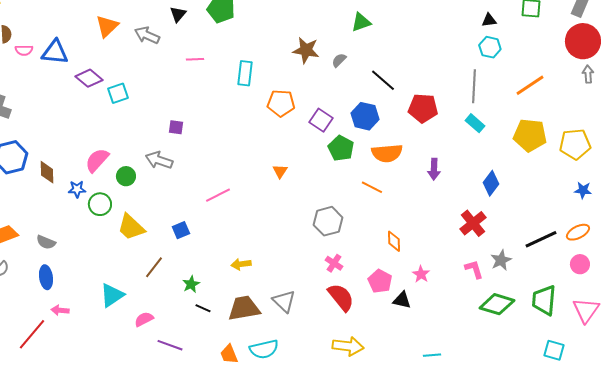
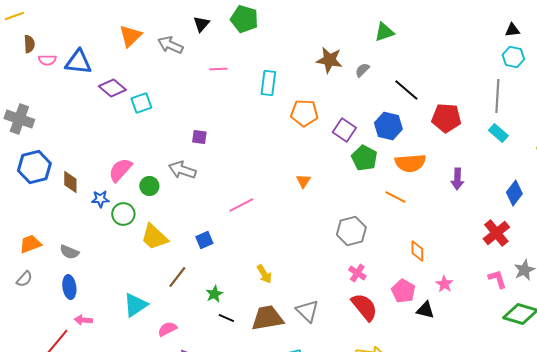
yellow arrow: (241, 264) -> (264, 274), turned -114

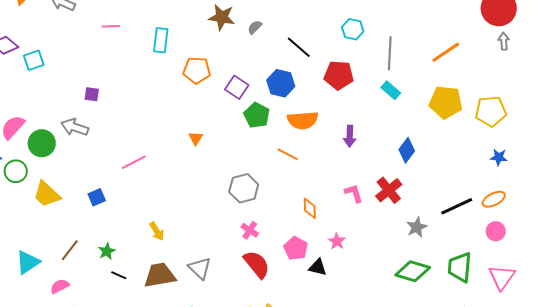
cyan hexagon: (513, 57) -> (353, 29), moved
green circle: (149, 186) -> (42, 143), size x1.4
brown line: (177, 277) -> (70, 250), moved
pink L-shape: (497, 279) -> (354, 193), moved

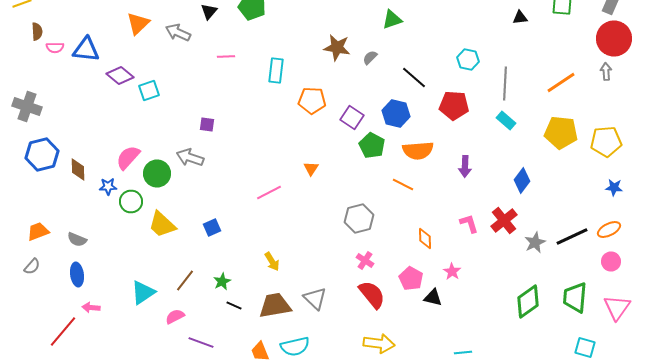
gray arrow: (504, 41) -> (606, 72), moved
pink line: (134, 162) -> (269, 192), moved
gray star: (417, 227) -> (535, 242), moved
green diamond: (413, 271) -> (528, 302), turned -52

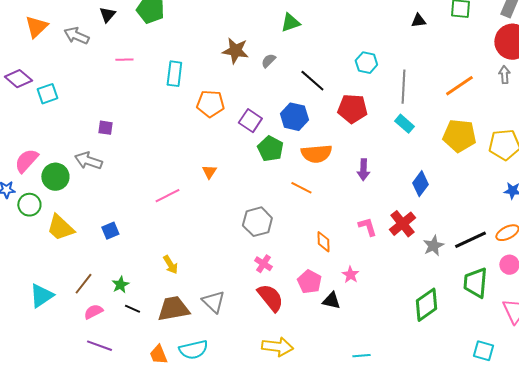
green trapezoid: (575, 298) -> (475, 283), moved
pink semicircle: (175, 316) -> (93, 312), moved

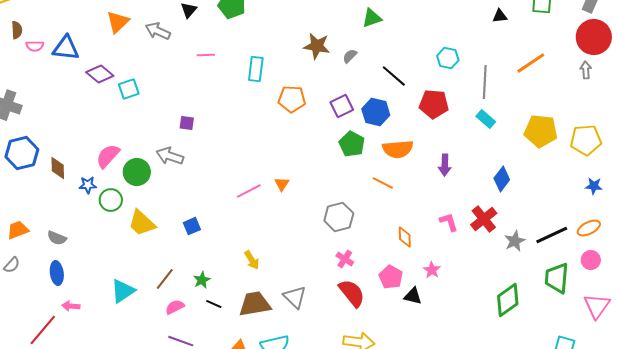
orange line: (459, 86) -> (531, 63), moved
purple square: (250, 121) -> (342, 106), moved, turned 30
orange triangle: (209, 172) -> (282, 184), moved

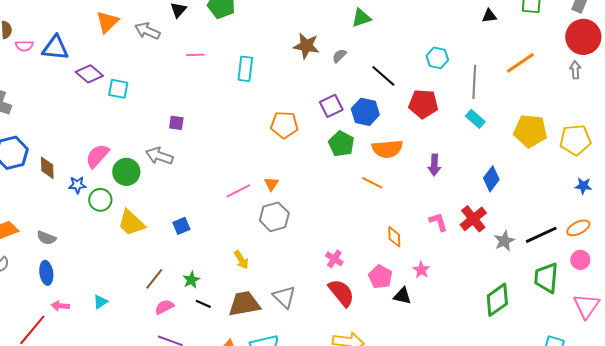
cyan square: (129, 89) -> (118, 89), turned 30
orange pentagon: (292, 99) -> (284, 125), moved
gray hexagon: (339, 217) -> (274, 217), moved
cyan triangle: (123, 291) -> (100, 302), moved, size x0.6

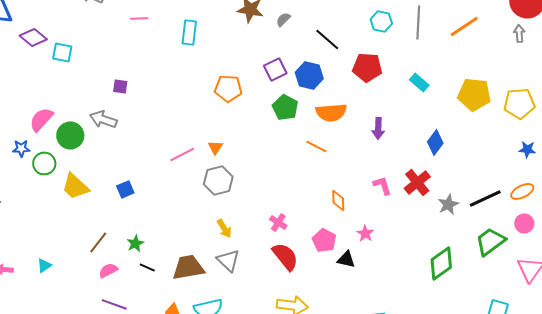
gray line: (474, 82) -> (418, 22), moved
yellow arrow: (241, 260) -> (224, 228), moved
green trapezoid: (546, 278) -> (490, 241), turned 48

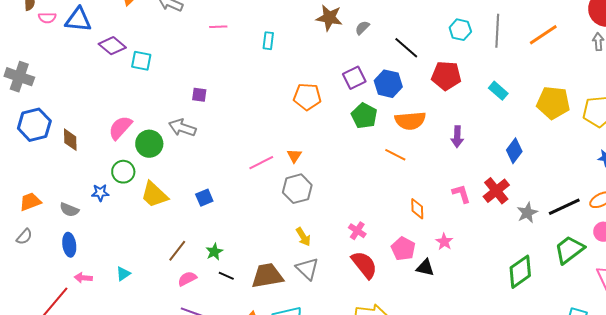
cyan rectangle: (189, 32) -> (268, 41), size x0.7
blue star: (21, 148) -> (100, 193), moved

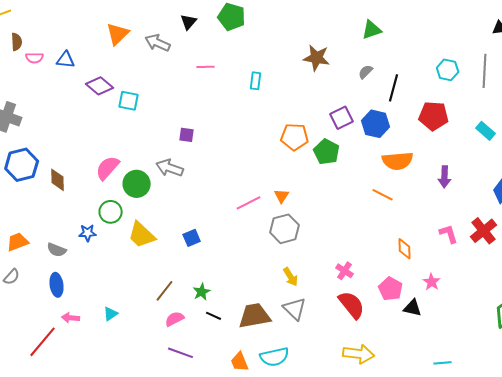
blue triangle: (78, 20) -> (66, 60), size x0.7
gray semicircle: (362, 28) -> (366, 72), moved
black line: (406, 48) -> (394, 88), turned 64
green pentagon: (364, 116) -> (327, 152), moved

